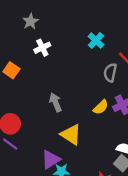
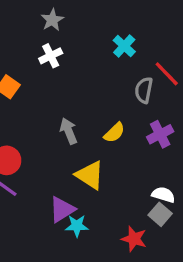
gray star: (30, 21) -> (52, 20), moved
yellow semicircle: (101, 107) -> (114, 133), moved

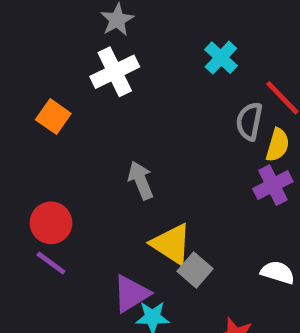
white cross: (51, 56) -> (115, 72), size x1.4
yellow semicircle: (114, 133) -> (278, 145), moved, turned -30
gray square: (160, 214) -> (195, 270), moved

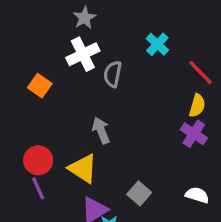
gray semicircle: (249, 121) -> (113, 74), moved
purple cross: (273, 185) -> (194, 134), turned -30
yellow triangle: (171, 244) -> (83, 169), moved
purple line: (51, 263) -> (38, 188), turned 30

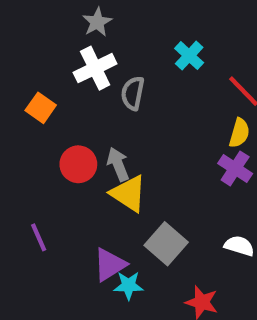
red circle: (38, 160) -> (78, 164), moved
yellow triangle: (83, 169) -> (128, 194), moved
gray square: (139, 193) -> (166, 244), size x1.4

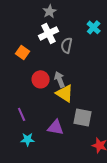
gray square: (166, 244) -> (83, 117), turned -30
purple triangle: (110, 265) -> (56, 127), turned 42
cyan star: (128, 286) -> (28, 139), moved

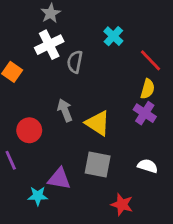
red circle: (41, 79) -> (29, 130), moved
yellow triangle: (65, 93) -> (98, 123), moved
cyan star: (28, 139) -> (38, 196), moved

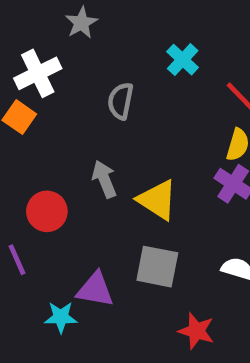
white cross: (49, 45) -> (38, 73), moved

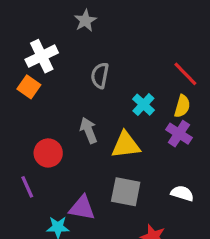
gray star: (81, 23) -> (85, 21), moved
cyan cross: (183, 60) -> (143, 105), moved
yellow triangle: (157, 200) -> (126, 145), turned -40

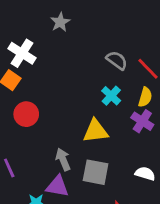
white cross: (42, 56) -> (22, 53), turned -32
gray semicircle: (100, 75) -> (117, 60), moved, turned 115
gray arrow: (89, 130) -> (63, 159), moved
red circle: (48, 153) -> (26, 114), moved

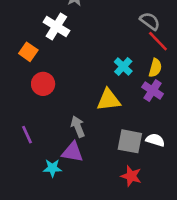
white cross: (22, 53) -> (56, 26), moved
gray semicircle: (117, 60) -> (150, 21), moved
gray square: (96, 172) -> (130, 141), moved

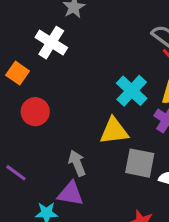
cyan cross: (123, 67) -> (132, 91), size x1.4
purple line: (27, 135) -> (16, 173), turned -30
gray square: (130, 141) -> (140, 163), moved

